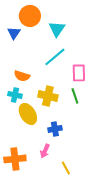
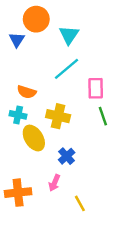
green line: (75, 96) -> (103, 116), moved
blue cross: (55, 129) -> (67, 156), turned -32

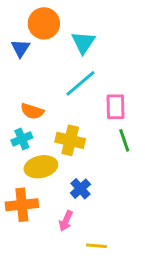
cyan cross: (18, 115) -> (22, 139), turned -35
yellow ellipse: (34, 138) -> (41, 167), turned -70
orange cross: (18, 193) -> (22, 205), moved
yellow line: (80, 203) -> (96, 246), turned -56

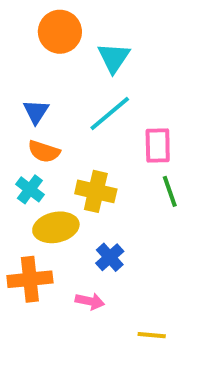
blue triangle: (20, 48) -> (36, 112), moved
cyan cross: (22, 139) -> (30, 189), turned -30
pink arrow: (66, 221) -> (90, 301), turned -102
yellow line: (96, 246) -> (152, 335), moved

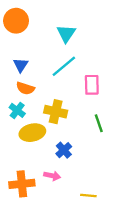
orange circle: (60, 32) -> (16, 21), moved
green line: (170, 191) -> (99, 123), moved
orange cross: (30, 279) -> (22, 184), moved

